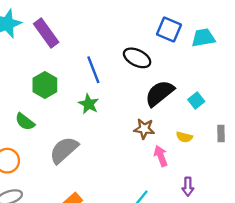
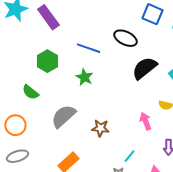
blue line: (93, 70) -> (88, 48), turned -50
brown star: (144, 129) -> (100, 128), moved

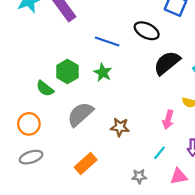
green hexagon: (47, 61) -> (67, 71), moved
pink arrow: (145, 121) -> (168, 120), turned -144
cyan line: (129, 156) -> (160, 153), moved

